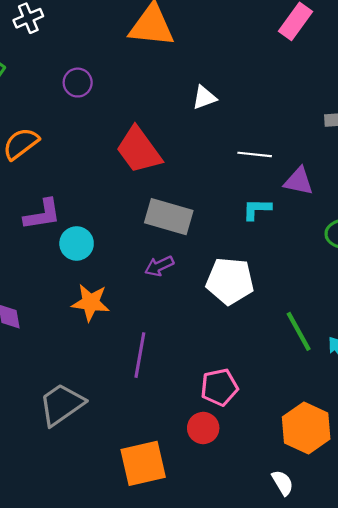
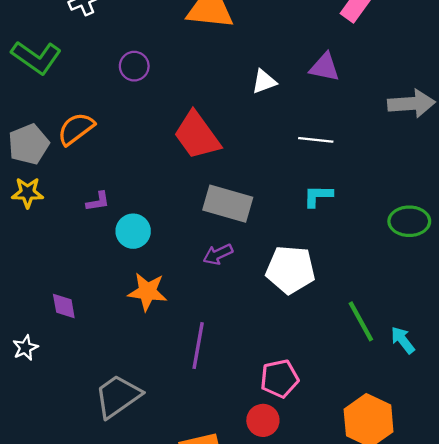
purple triangle: (299, 181) -> (325, 67), moved
purple L-shape: (42, 214) -> (98, 201), size x0.6

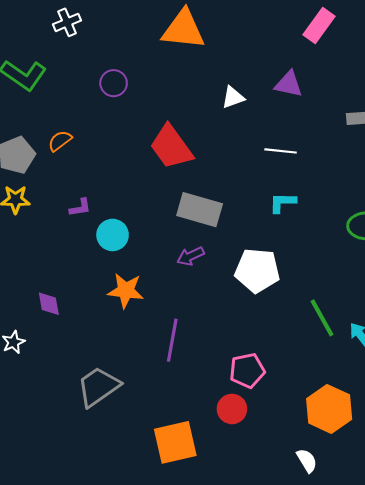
orange semicircle: (76, 129) -> (60, 141), size x0.7

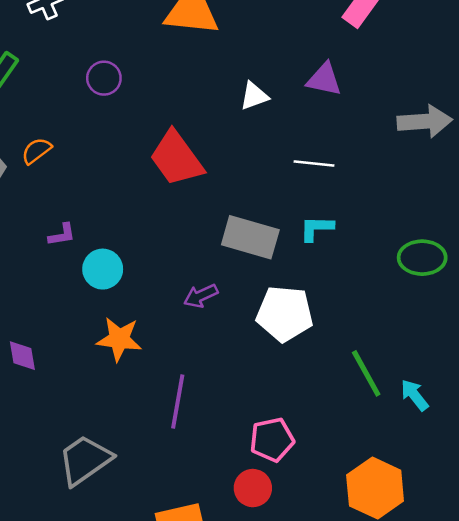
gray rectangle: (200, 210) -> (250, 237), moved

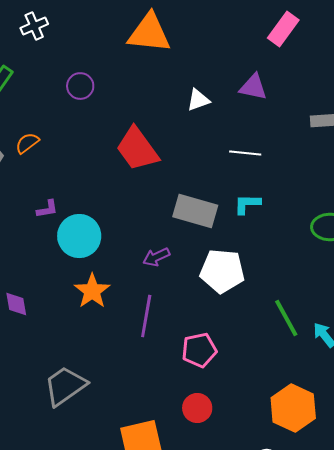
cyan circle: (103, 269) -> (79, 236), size x1.4
orange star: (119, 339) -> (92, 291), turned 30
purple line: (178, 401) -> (146, 316), moved
pink pentagon: (272, 440) -> (199, 350), moved

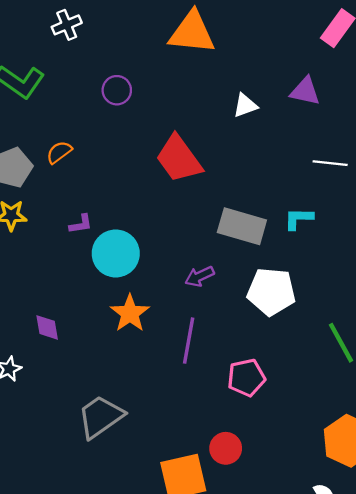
white line: (245, 153) -> (330, 163), moved
red circle: (197, 408) -> (226, 448), moved

